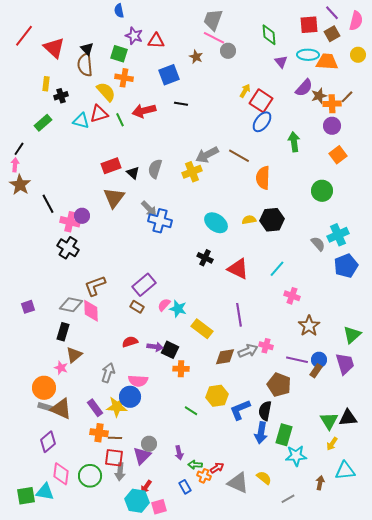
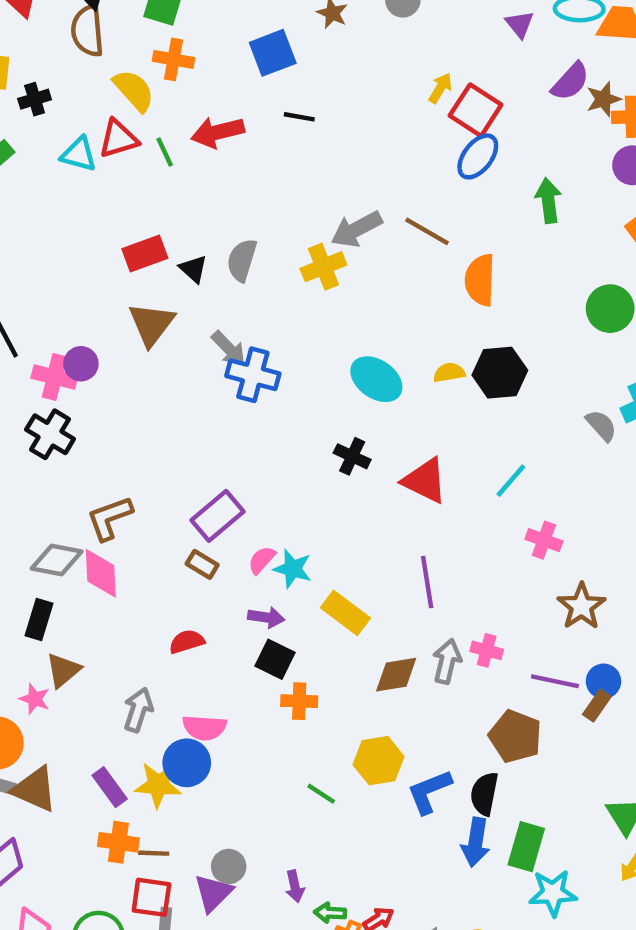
purple arrow: (155, 347) -> (266, 617), moved
gray arrow: (248, 351) -> (447, 661), turned -54

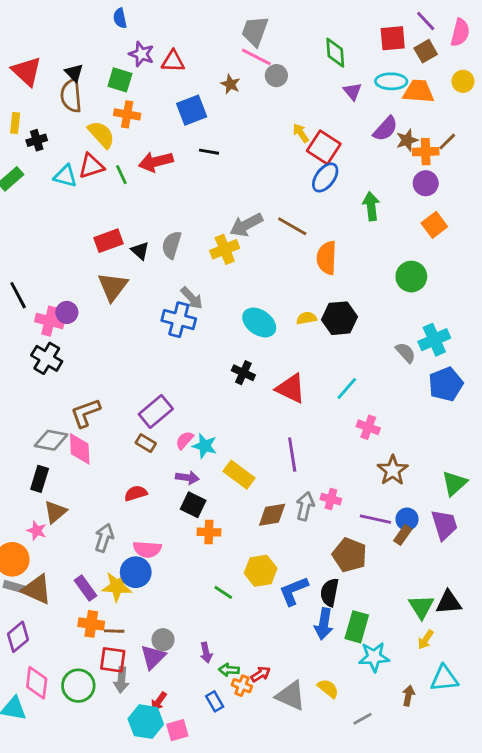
yellow arrow: (440, 88) -> (301, 133), turned -66
gray arrow: (229, 348) -> (192, 298), moved

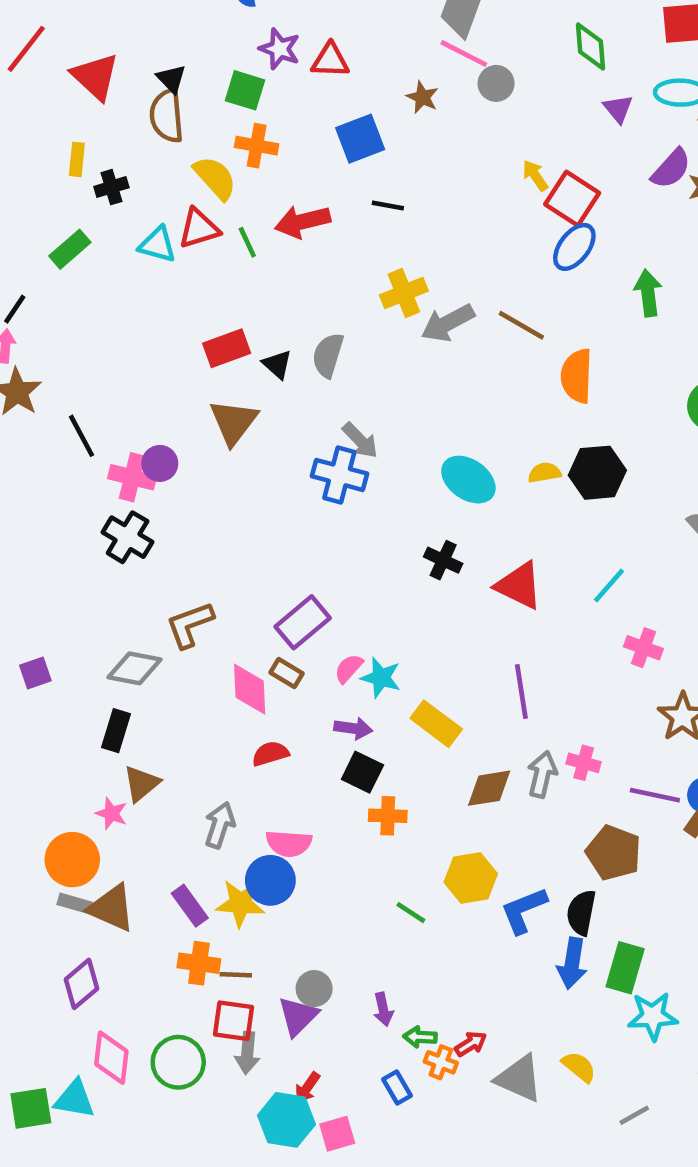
yellow cross: (225, 249) -> (404, 293), moved
pink diamond: (80, 449) -> (250, 689), moved

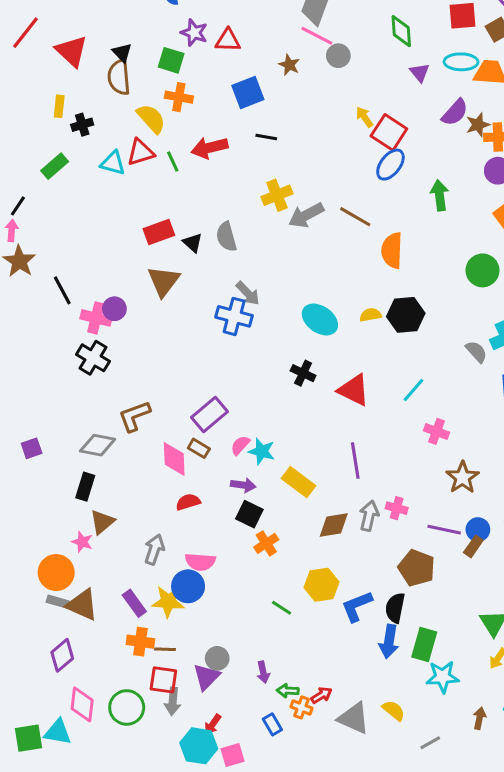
gray semicircle: (328, 355) -> (226, 237), turned -32
orange cross: (388, 816) -> (266, 543), turned -35

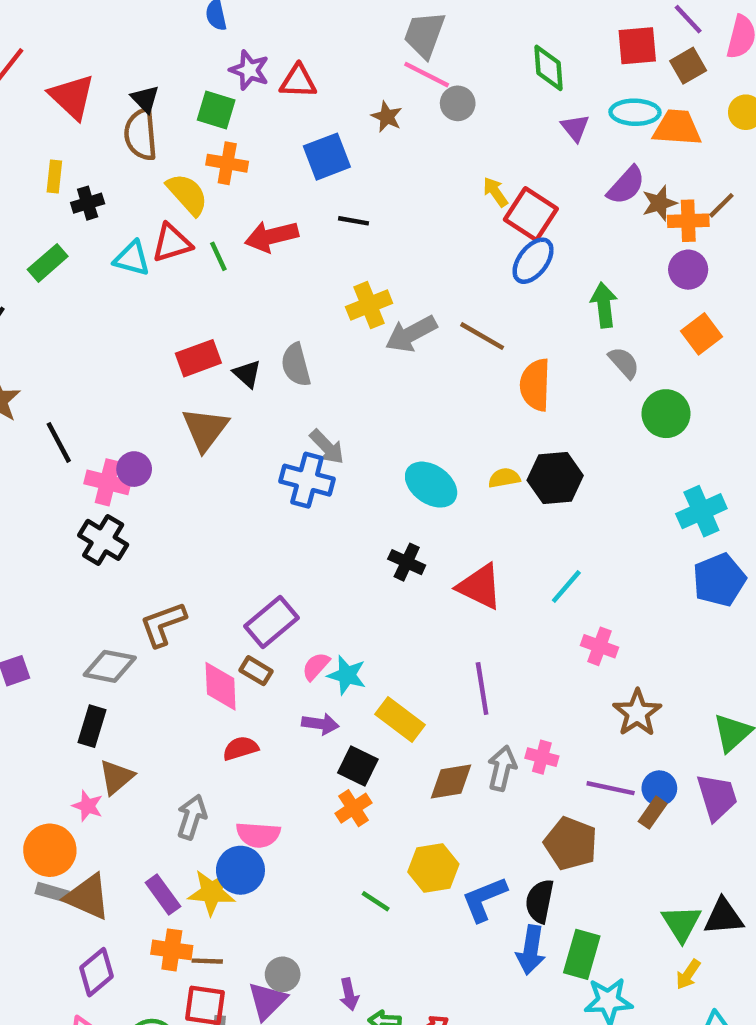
gray semicircle: (476, 352) -> (624, 363), moved
black square: (249, 514) -> (358, 766), moved
purple diamond: (62, 655) -> (96, 972), moved

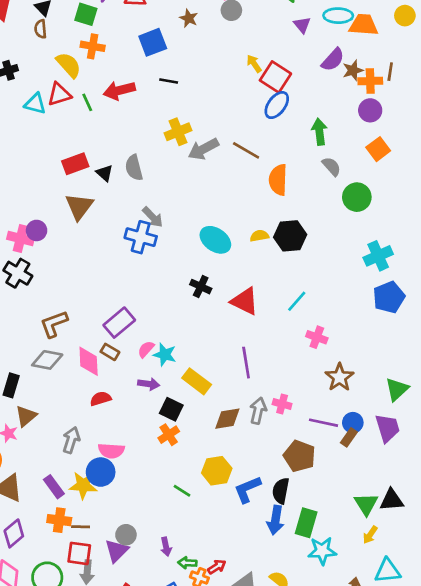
brown semicircle: (141, 134) -> (41, 29), size x0.6
brown line: (721, 205) -> (390, 72), turned -36
gray diamond: (110, 666) -> (47, 360), moved

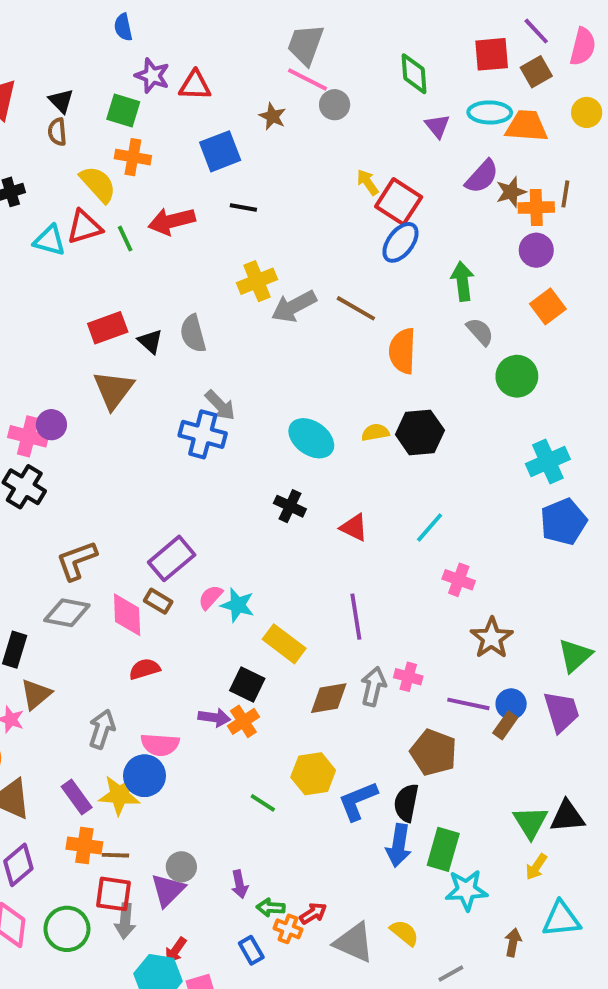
red triangle: (245, 301) -> (354, 527), size x0.7
purple arrow: (149, 384) -> (214, 718), moved

